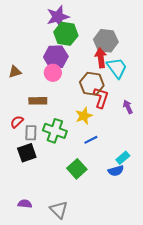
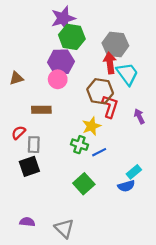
green cross: (55, 131) -> (79, 145), moved, size x0.7

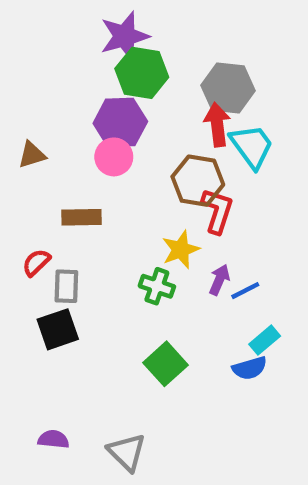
purple arrow: (139, 116) -> (219, 280), moved, turned 48
blue line: (99, 152) -> (245, 291), moved

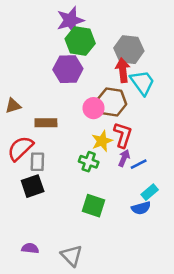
brown triangle: (32, 155) -> (13, 106), moved
pink circle: (114, 157) -> (94, 108), moved
red L-shape: (217, 211) -> (123, 135), moved
red semicircle: (36, 263) -> (20, 148), size x1.6
green square: (166, 364) -> (94, 206), turned -30

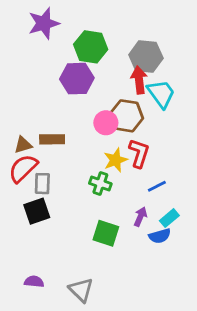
purple star: (70, 20) -> (44, 23), moved
brown triangle: (13, 106) -> (23, 145), moved
purple arrow: (124, 158) -> (140, 217), moved

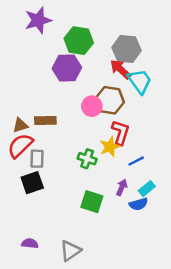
red arrow: (139, 80) -> (121, 69), turned -40
yellow star: (116, 160) -> (110, 147), moved
gray triangle: (81, 290) -> (70, 251), turned 40

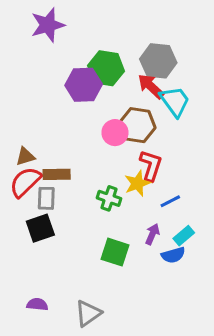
green hexagon: (79, 41) -> (106, 68), moved
brown rectangle: (45, 121) -> (57, 174), moved

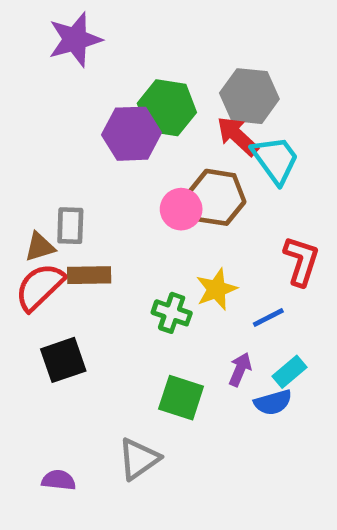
red L-shape: (151, 165) -> (301, 261), moved
gray rectangle: (46, 198) -> (70, 226), moved
gray triangle: (88, 313) -> (139, 459), moved

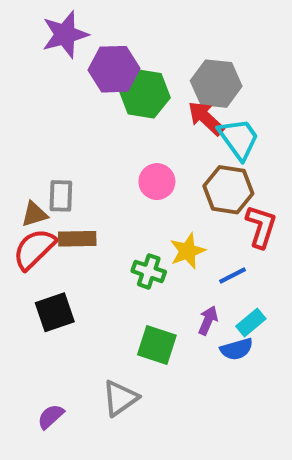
purple hexagon: (132, 134) -> (114, 69), moved
brown hexagon: (216, 197) -> (228, 190), moved
purple semicircle: (59, 480) -> (51, 416), turned -48

